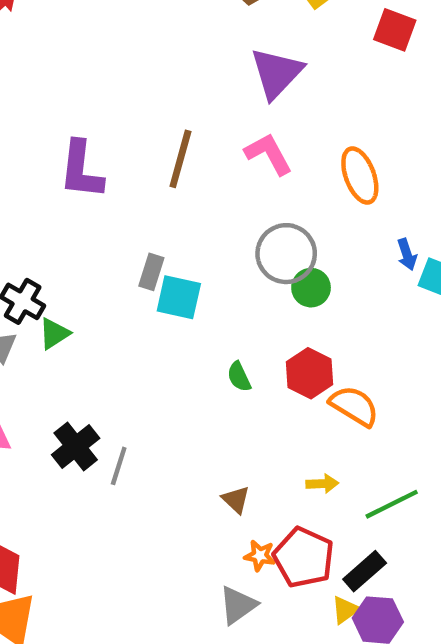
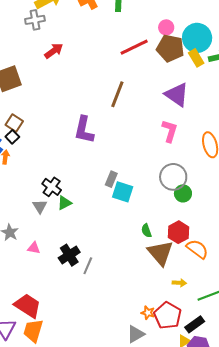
purple triangle: (276, 73) -> (177, 95), turned -44
pink L-shape: (269, 154) -> (170, 131), turned 40
brown line: (180, 159) -> (117, 94), moved
brown triangle: (236, 500) -> (160, 253), moved, size x2.0

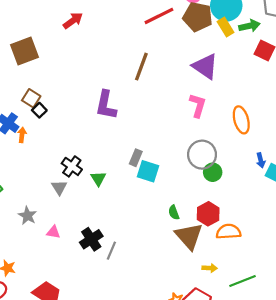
black square: (12, 137) -> (39, 110), moved
green triangle: (64, 203) -> (98, 179), moved, turned -35
orange semicircle: (197, 249) -> (228, 232), turned -40

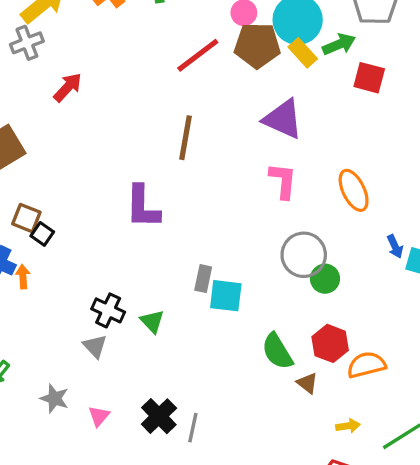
green semicircle: (174, 212) -> (277, 351), size x1.6
pink triangle: (53, 232) -> (99, 416), turned -48
brown triangle: (189, 236) -> (307, 383), size x0.5

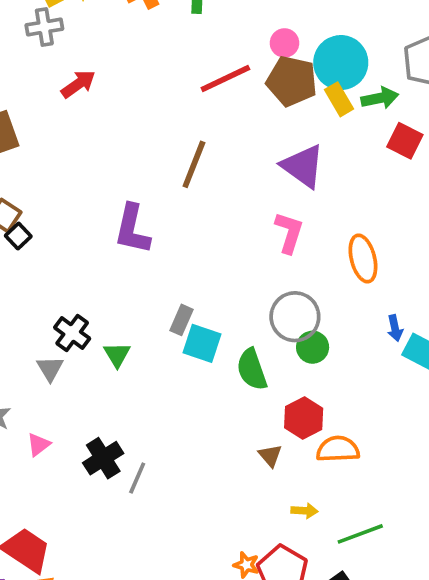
green semicircle: (277, 351) -> (252, 369), moved

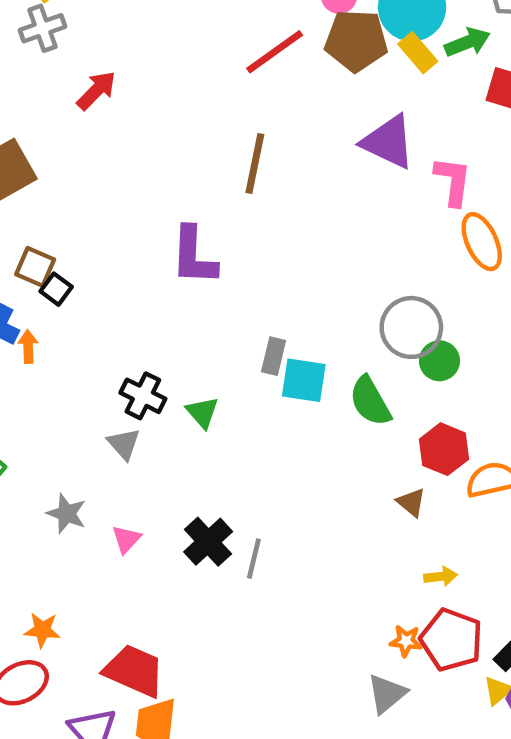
pink L-shape: (289, 233) -> (453, 181), moved
yellow arrow: (304, 511) -> (441, 576), moved

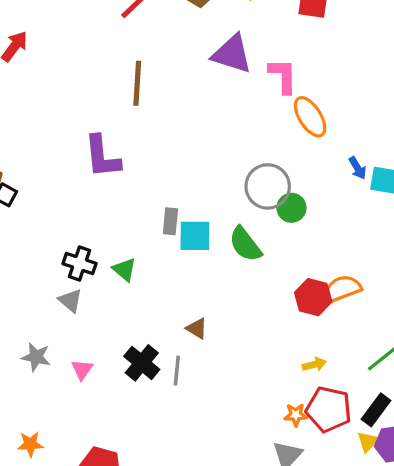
red hexagon: (444, 449) -> (313, 297), moved
brown triangle: (411, 502) -> (197, 328), moved

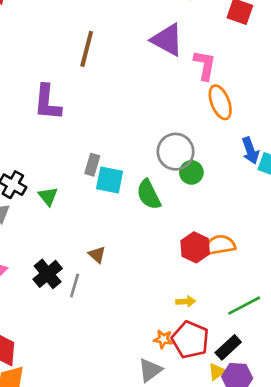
blue arrow: (357, 168) -> (250, 151), size x1.4

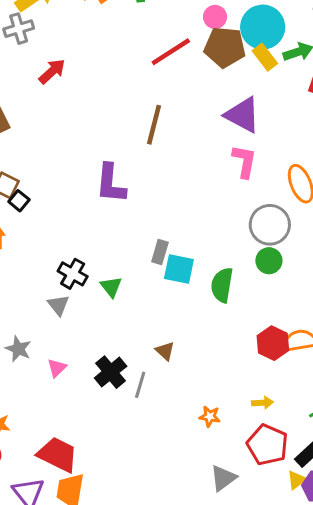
pink L-shape: (205, 65) -> (244, 161), moved
gray circle: (176, 152) -> (270, 225), moved
green semicircle: (149, 195) -> (222, 285), turned 36
orange star: (163, 339) -> (210, 416), moved

